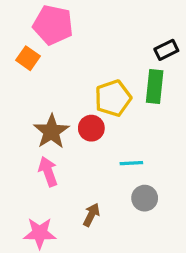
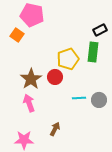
gray circle: (145, 198) -> (99, 100), moved

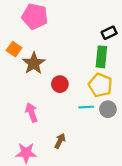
orange square: (17, 35) -> (14, 49), moved
yellow pentagon: (68, 59) -> (100, 85), moved, turned -30
brown star: (31, 79) -> (34, 63), moved

